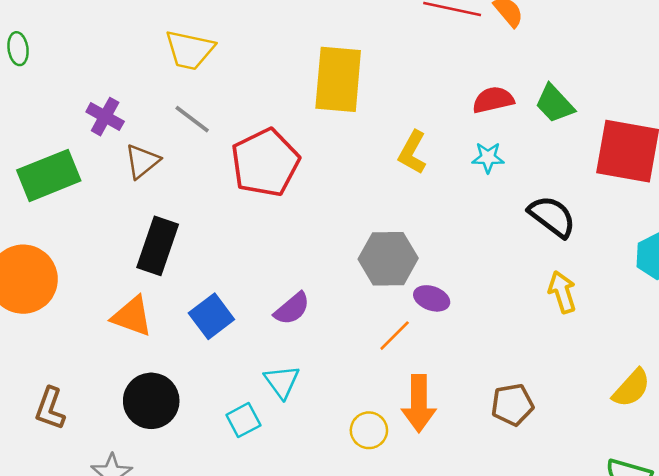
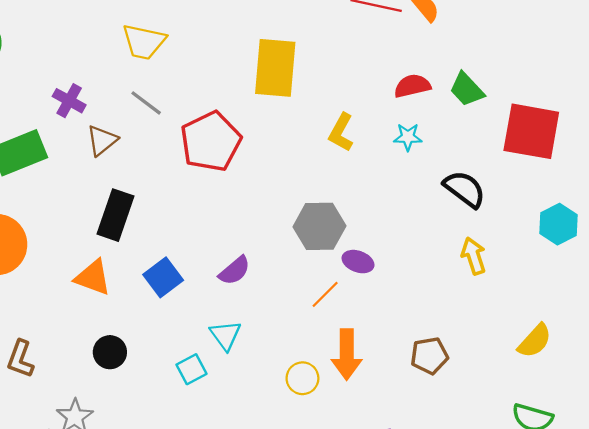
black circle: (151, 401) -> (110, 352), size x0.7

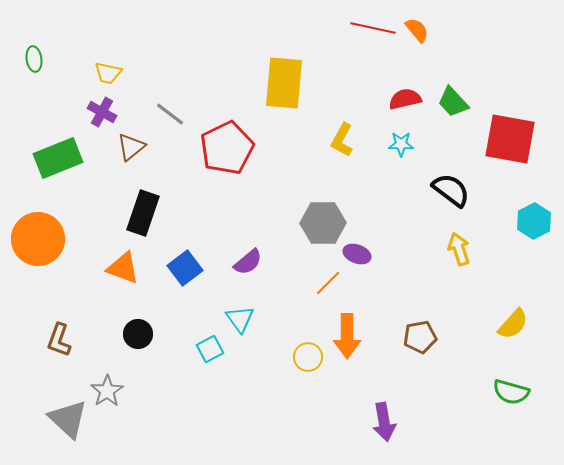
yellow trapezoid: (144, 42) -> (108, 73), moved, size x0.7

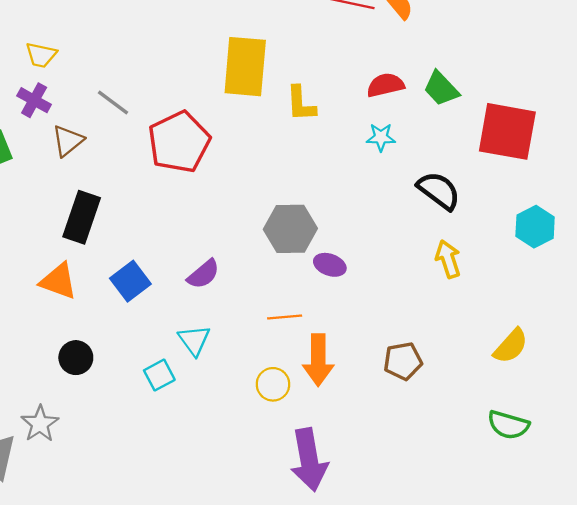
yellow L-shape: (342, 140) -> (301, 104), moved, turned -32
orange line: (328, 283) -> (285, 317), moved, turned 40
purple arrow: (384, 422) -> (309, 460), moved, size x1.4

